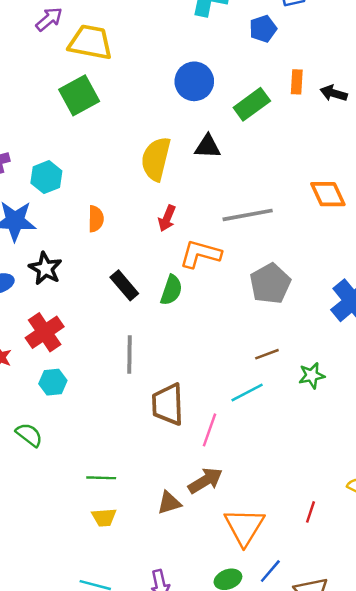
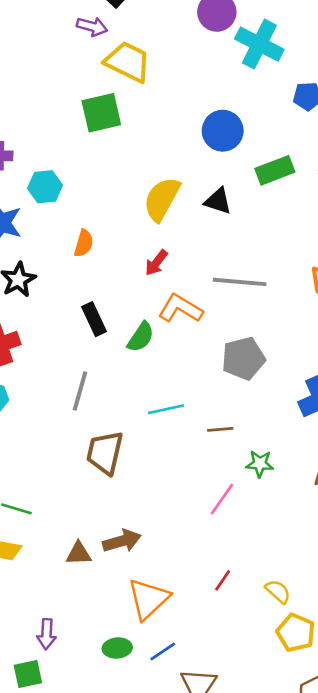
purple arrow: (49, 19) -> (92, 27), turned 40
cyan line: (247, 392) -> (166, 409), moved
pink line: (209, 430) -> (222, 499), moved
red line: (311, 512) -> (223, 580), moved

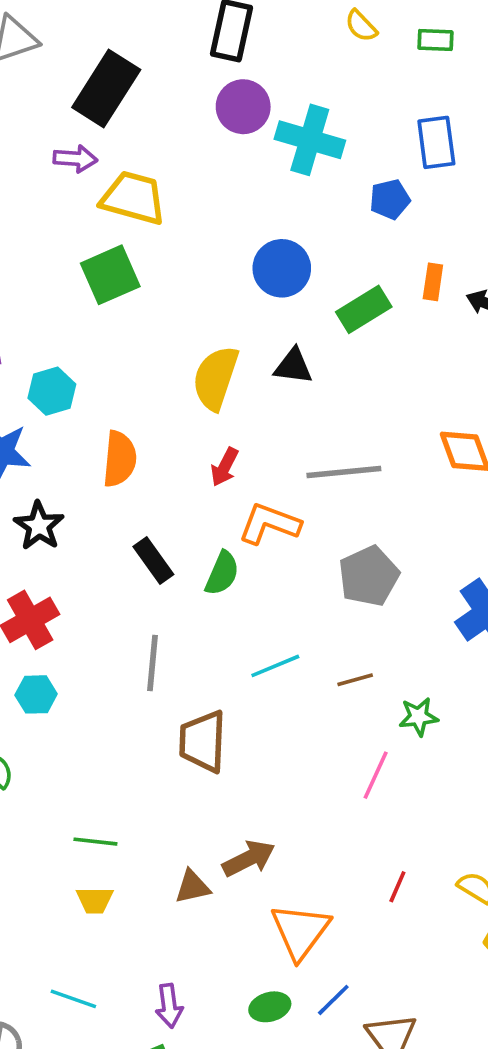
orange semicircle: (84, 243) -> (120, 459), size x1.4

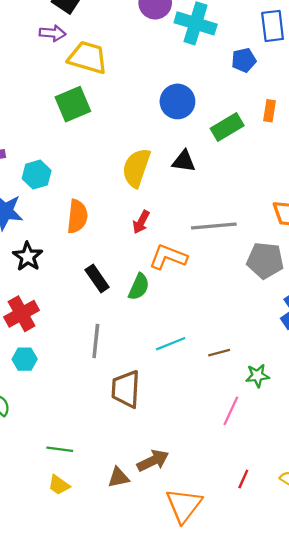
gray pentagon: (369, 576) -> (265, 260), moved, turned 30
yellow trapezoid: (95, 900) -> (59, 485), turned 35

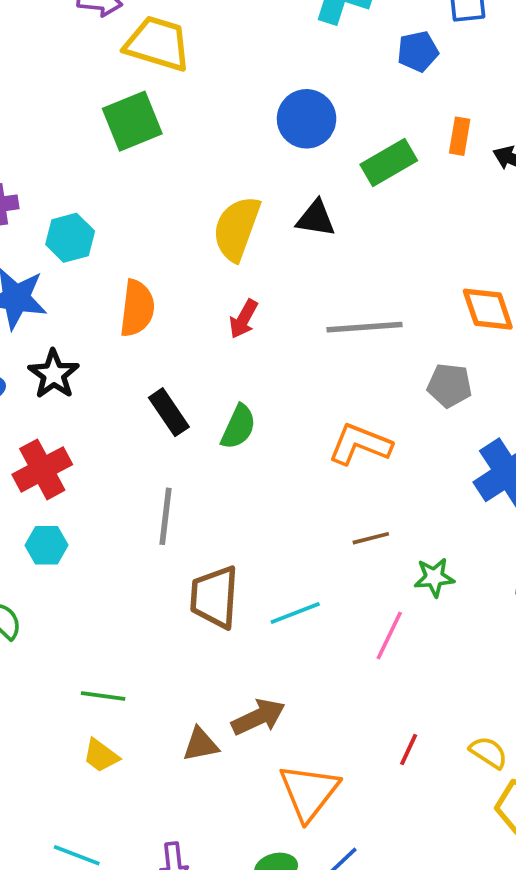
orange L-shape: (168, 257) -> (360, 444), moved
gray pentagon: (265, 260) -> (449, 385), size x0.7
cyan line: (171, 344) -> (295, 613), moved

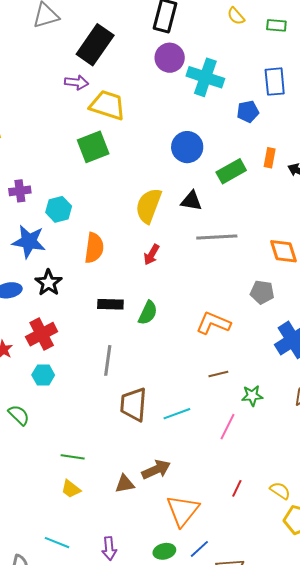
gray line: (365, 327) -> (217, 237), moved
black rectangle: (169, 412) -> (110, 304), turned -55

